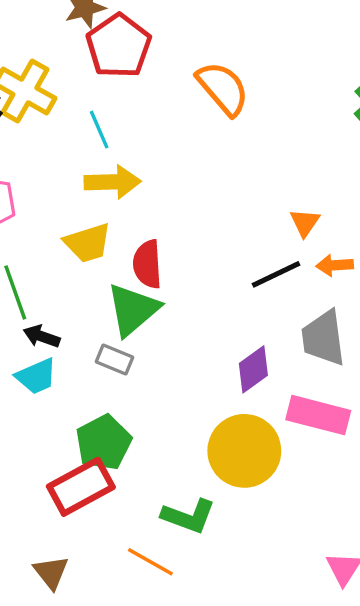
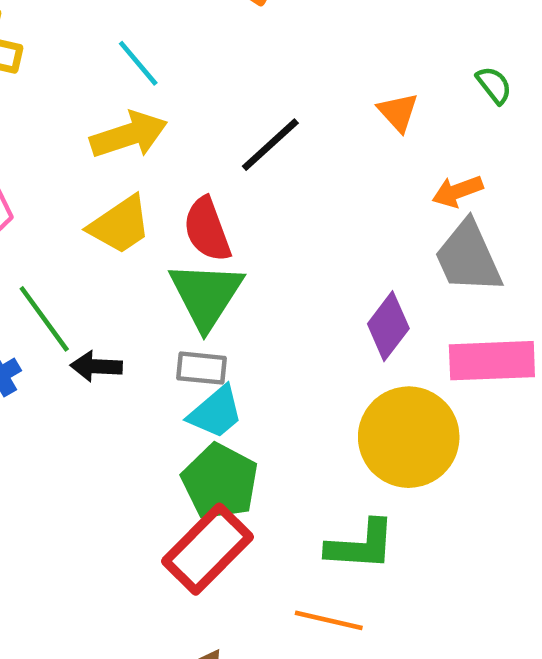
cyan line: (99, 130) -> (138, 63), moved
orange arrow: (335, 265) -> (458, 191), moved
black line: (276, 274) -> (270, 145), moved
cyan trapezoid: (36, 376) -> (216, 412), moved

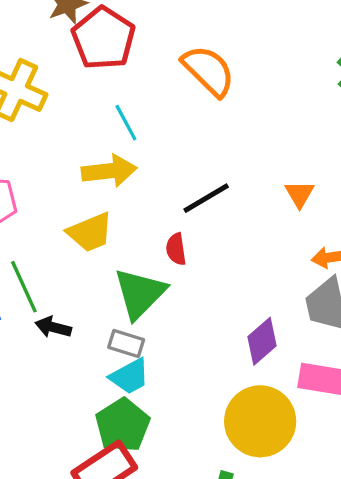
red semicircle: (207, 229) -> (176, 249), moved, size x0.7

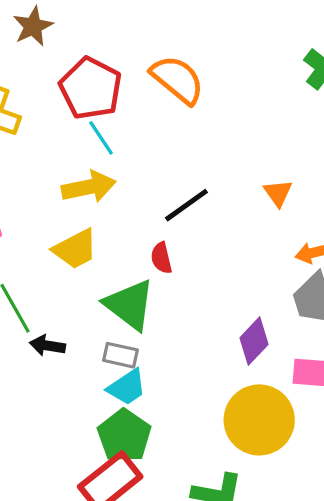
red pentagon: (103, 38) -> (91, 88), moved
green triangle: (140, 293) -> (130, 305), turned -32

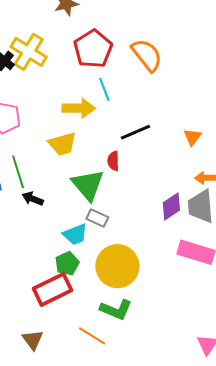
cyan line: (101, 138) -> (104, 89), moved
purple diamond: (254, 341) -> (171, 206), moved
gray rectangle: (121, 355) -> (97, 218), moved
yellow circle: (259, 420) -> (117, 266), moved
green pentagon: (124, 436) -> (67, 264), size x0.7

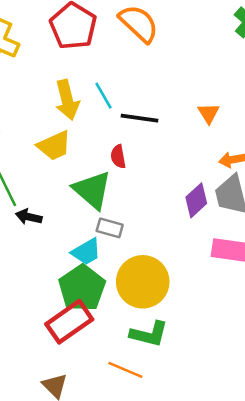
cyan line: (104, 89) -> (104, 96), moved
yellow arrow: (79, 108) -> (67, 100), turned 84
black line: (135, 132) -> (139, 118), turned 40
green pentagon: (67, 264) -> (82, 288), size x1.6

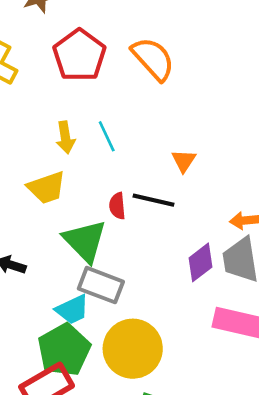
yellow arrow: (67, 100) -> (65, 137), size x0.7
orange triangle: (209, 113) -> (184, 161), moved
black line: (139, 118) -> (154, 200), moved
gray rectangle: (110, 228) -> (101, 285), size x1.5

